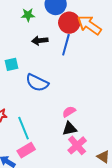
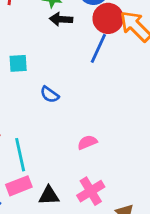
black arrow: (40, 41) -> (61, 19), moved
blue semicircle: (37, 83) -> (50, 95), size x0.6
black triangle: (70, 129) -> (49, 196), moved

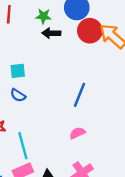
blue line: (98, 48) -> (80, 95), moved
blue semicircle: (50, 95) -> (18, 95), moved

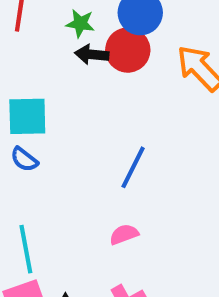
red circle: (90, 31) -> (128, 50), moved
cyan square: (18, 71) -> (27, 116), size x1.5

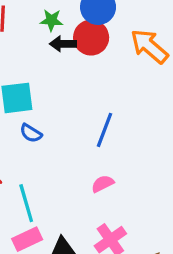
blue semicircle: (24, 159) -> (31, 133), moved

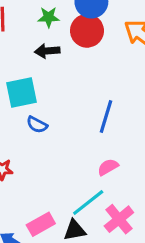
black arrow: (63, 44) -> (47, 51), moved
cyan line: (26, 203) -> (88, 203), moved, turned 72

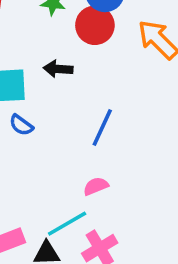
black arrow: (47, 51) -> (58, 69), moved

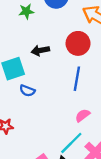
red circle: (95, 25) -> (78, 43), moved

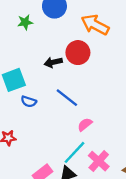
black arrow: (40, 50) -> (53, 62), moved
blue line: (77, 79) -> (67, 98), moved, turned -60

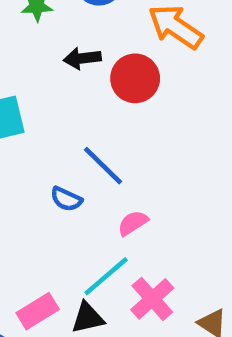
black arrow: (53, 62) -> (82, 58), moved
blue semicircle: (29, 102) -> (66, 199), moved

